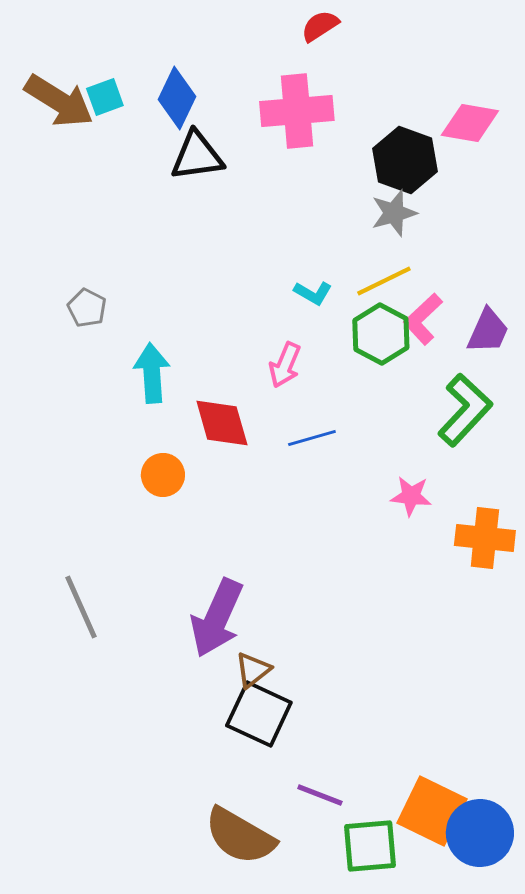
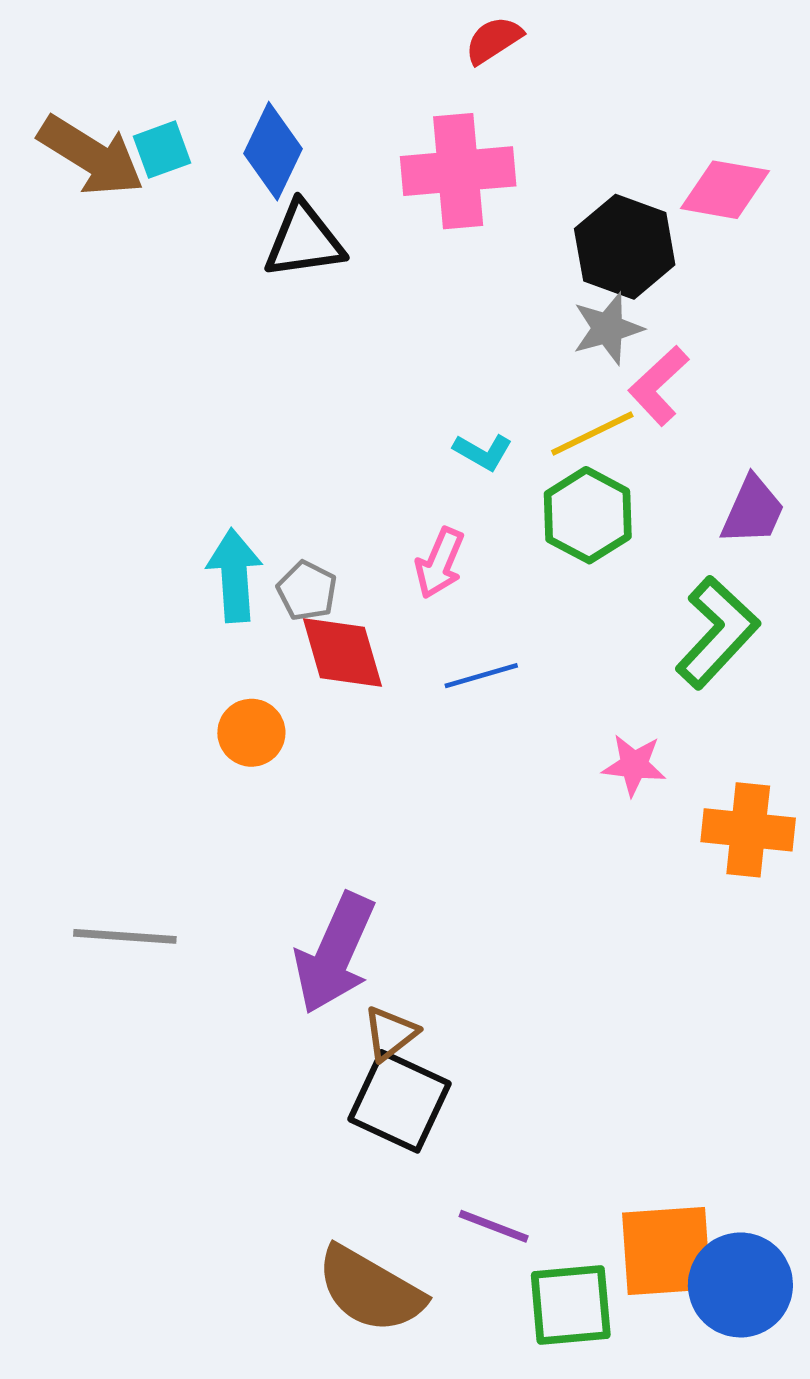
gray pentagon: (87, 308) -> (307, 591), moved
pink L-shape: (423, 319) -> (659, 386), moved
gray line: (81, 607) -> (125, 936), turned -62
orange square: (432, 811) -> (666, 1251), turned -30

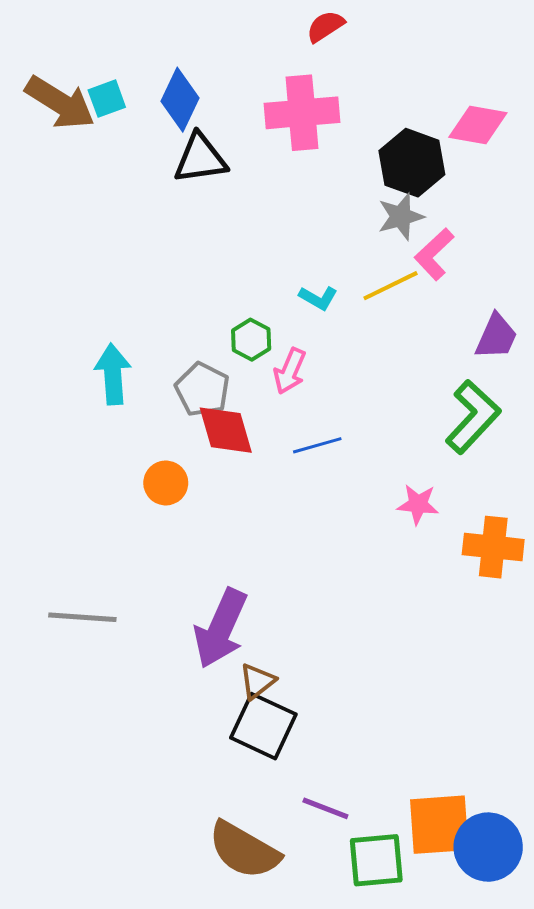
green hexagon: (588, 515) -> (251, 340), moved, size x0.7
cyan arrow: (234, 575) -> (113, 374), moved
gray pentagon: (307, 591) -> (202, 389), size x1.4

